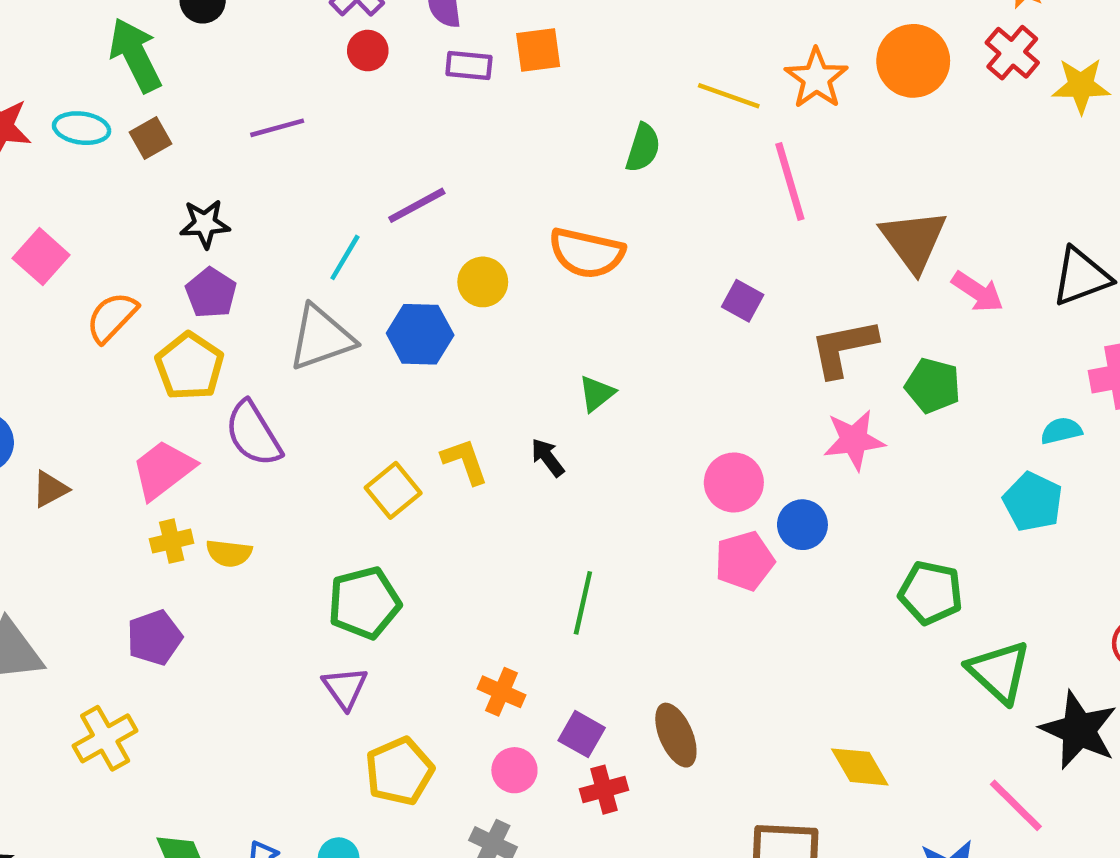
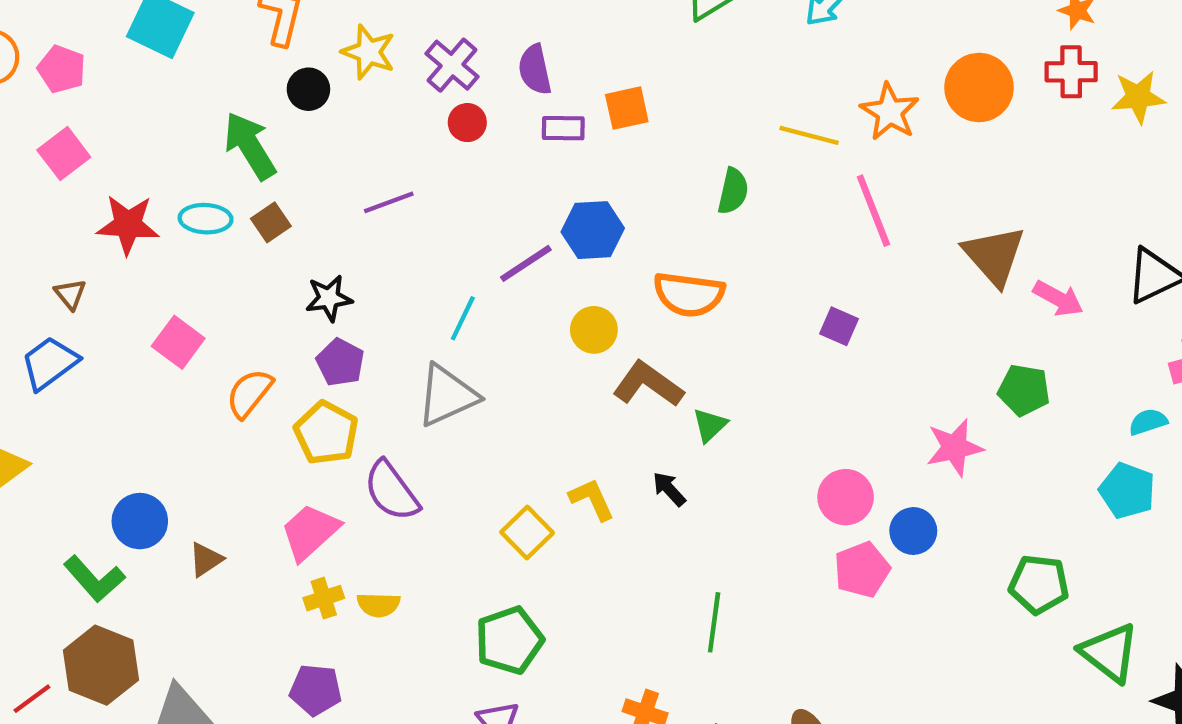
red cross: (1012, 53) -> (1071, 72), turned -36
blue hexagon: (420, 334) -> (593, 230), moved
brown L-shape: (843, 348) -> (648, 384), moved, turned 52
purple pentagon: (154, 638) -> (316, 690), turned 30

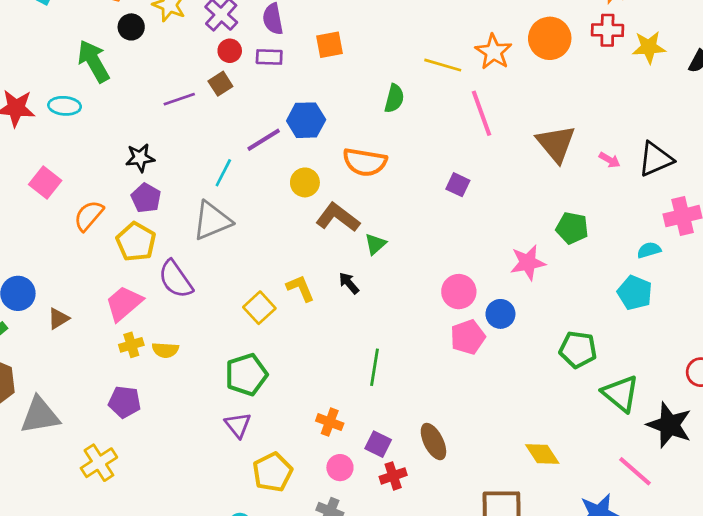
purple rectangle: (563, 128) -> (269, 57), moved
brown square: (271, 222) -> (220, 84), moved
pink arrow: (1058, 298) -> (610, 160), moved, size x0.7

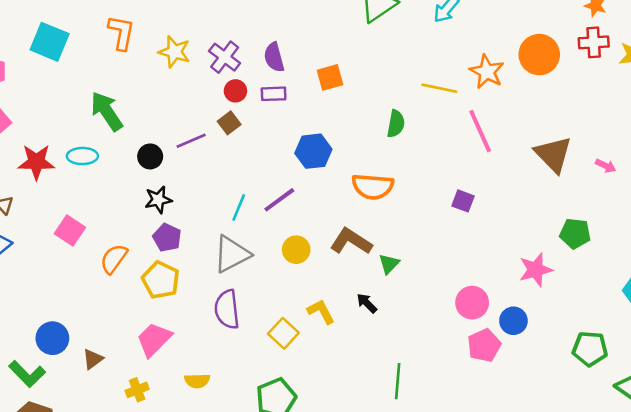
black circle: (131, 27) -> (150, 156), moved
purple line: (264, 140) -> (279, 200), moved
yellow circle: (305, 182) -> (296, 250), moved
purple semicircle: (176, 279) -> (227, 309), moved, turned 33
yellow cross: (131, 345) -> (137, 390), moved

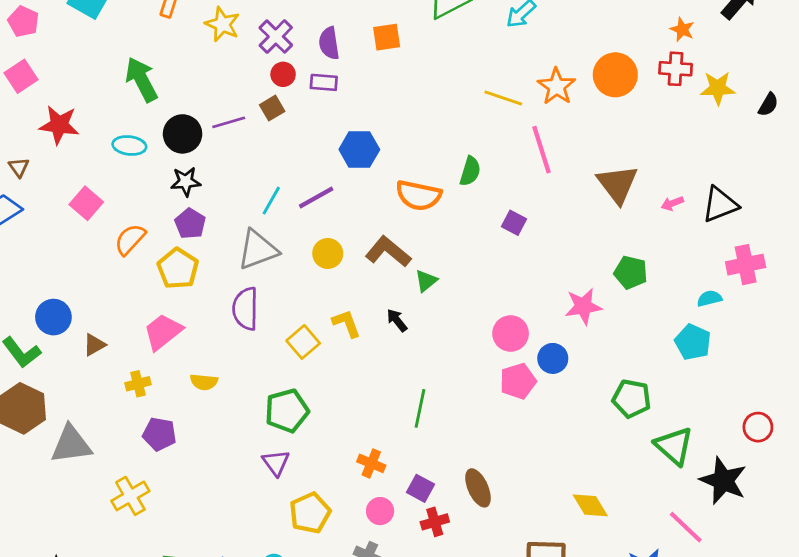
orange square: (330, 77) -> (387, 37), moved
green semicircle: (396, 124) -> (470, 171), moved
cyan ellipse: (82, 156) -> (129, 146), moved
black circle: (150, 156) -> (183, 134), size x1.4
pink arrow: (606, 166) -> (672, 203), turned 126

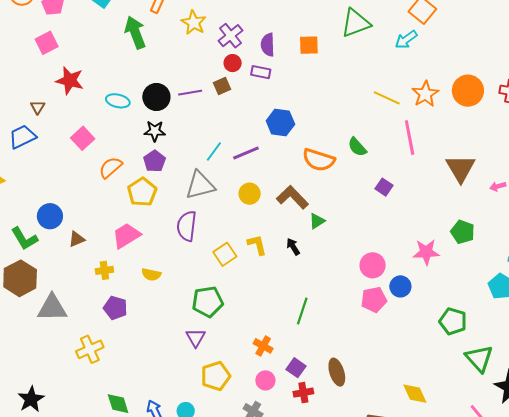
green arrow: (142, 80) -> (135, 32), moved
green semicircle: (470, 171) -> (357, 147), turned 115

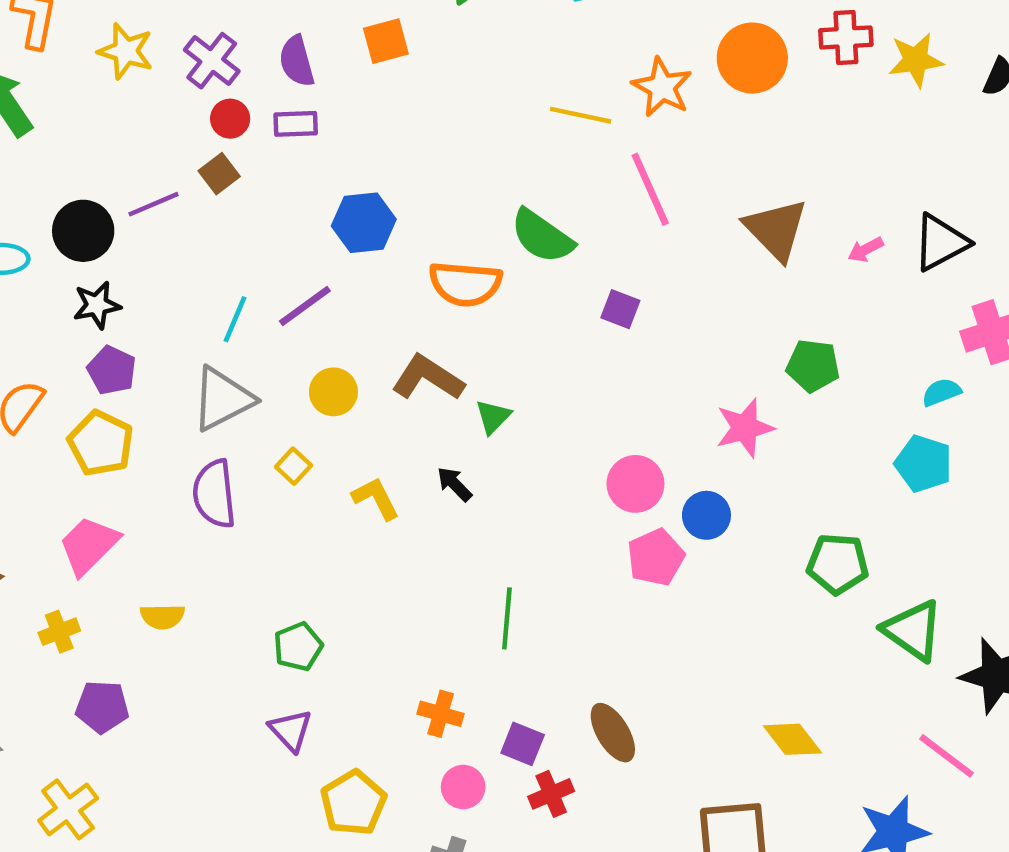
green semicircle: (357, 147) -> (542, 236), size x1.4
yellow square: (225, 254) -> (294, 466), moved, size x0.7
green pentagon: (208, 302) -> (298, 647), size x0.7

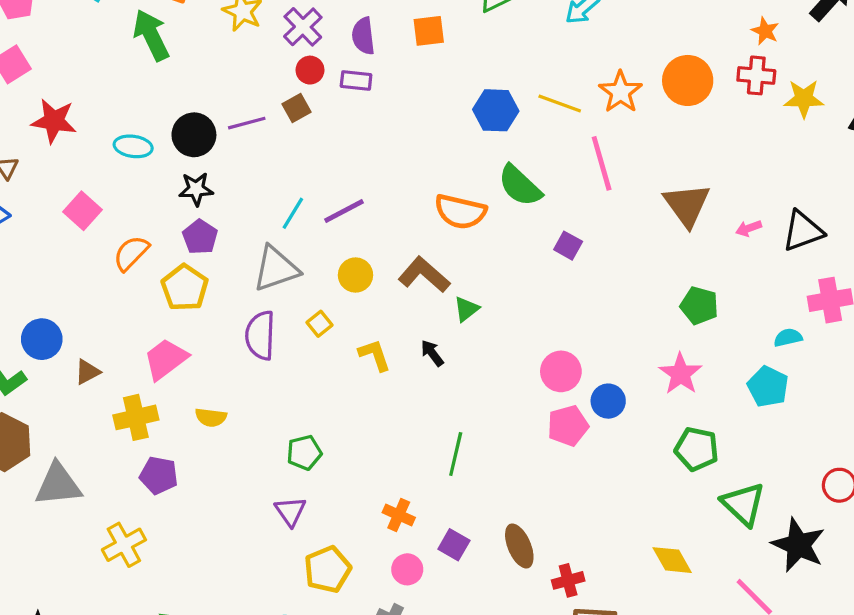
blue hexagon: (364, 223) -> (496, 110), moved
pink star: (745, 428) -> (680, 374), moved, turned -30
yellow cross: (59, 632) -> (136, 417), size x1.5
yellow diamond: (792, 739) -> (672, 560), moved
red cross: (551, 794) -> (568, 580), moved

